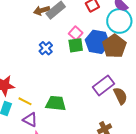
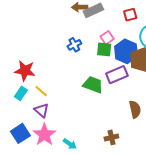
purple rectangle: (104, 85) -> (117, 75), moved
green trapezoid: (56, 103) -> (93, 85), moved

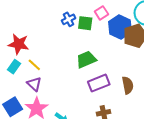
green square: (104, 49) -> (85, 23), moved
purple rectangle: (117, 75) -> (99, 83), moved
green trapezoid: (93, 85) -> (86, 60), turned -45

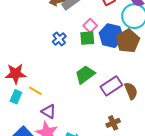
green square: (85, 23) -> (87, 38), moved
purple rectangle: (99, 83) -> (111, 86), moved
purple triangle: (34, 84) -> (49, 111), moved

